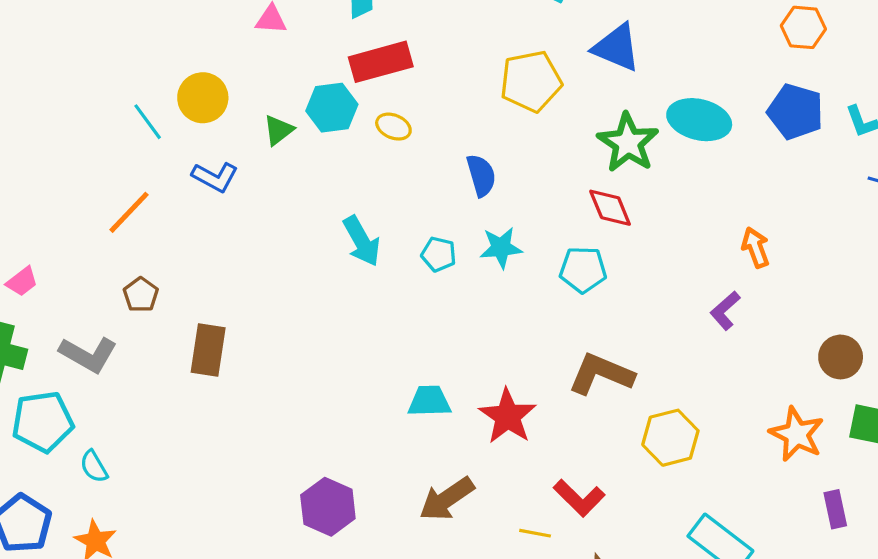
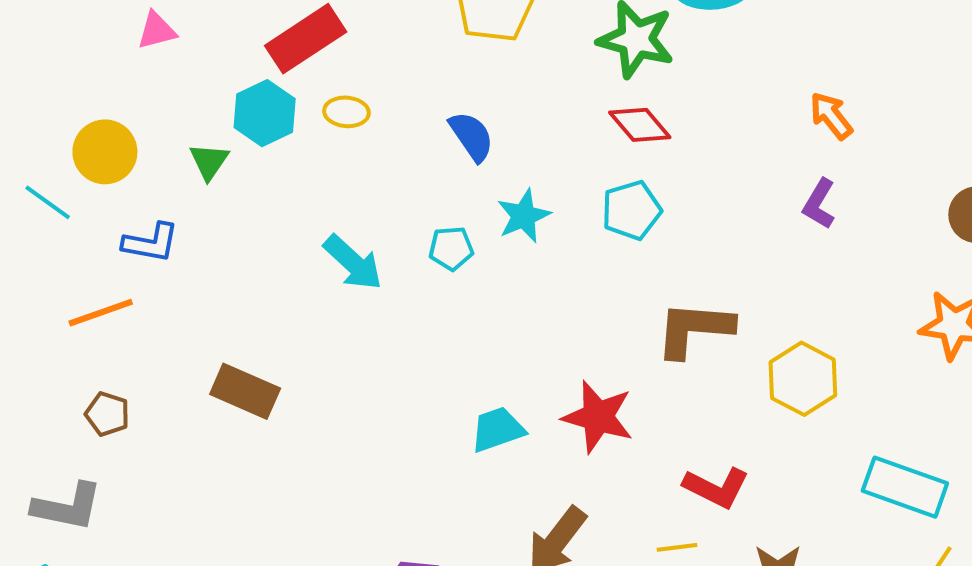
orange line: (129, 212) -> (101, 313), moved, turned 45
brown rectangle: (208, 350) -> (245, 391), moved, turned -57

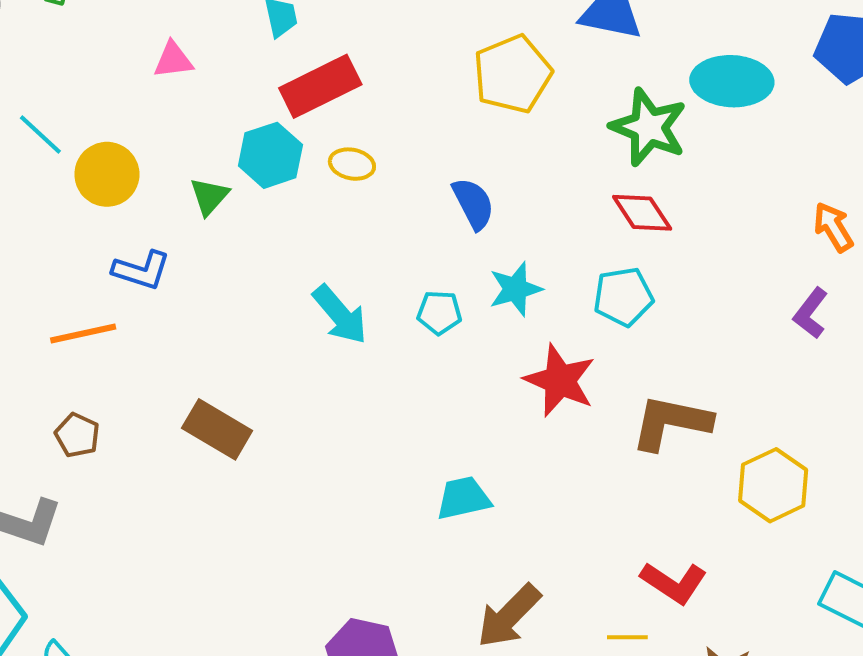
cyan line: (48, 202) -> (40, 134), moved
red star: (598, 417) -> (560, 380), moved

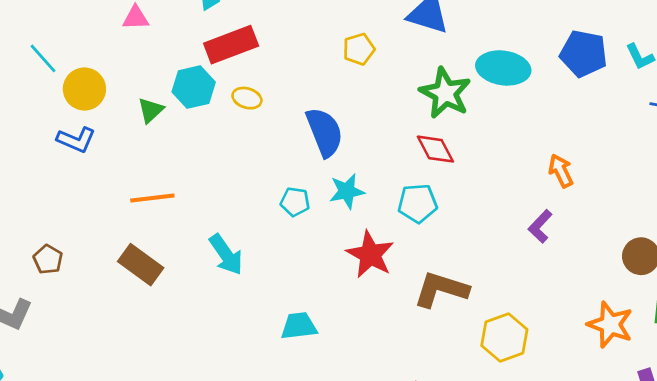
yellow pentagon: (513, 74) -> (359, 49), size x0.6
blue semicircle: (473, 204) -> (325, 132), size x1.4
blue L-shape: (141, 270) -> (76, 140), moved
cyan arrow: (340, 315) -> (226, 255), moved
orange line: (83, 334) -> (152, 198), moved

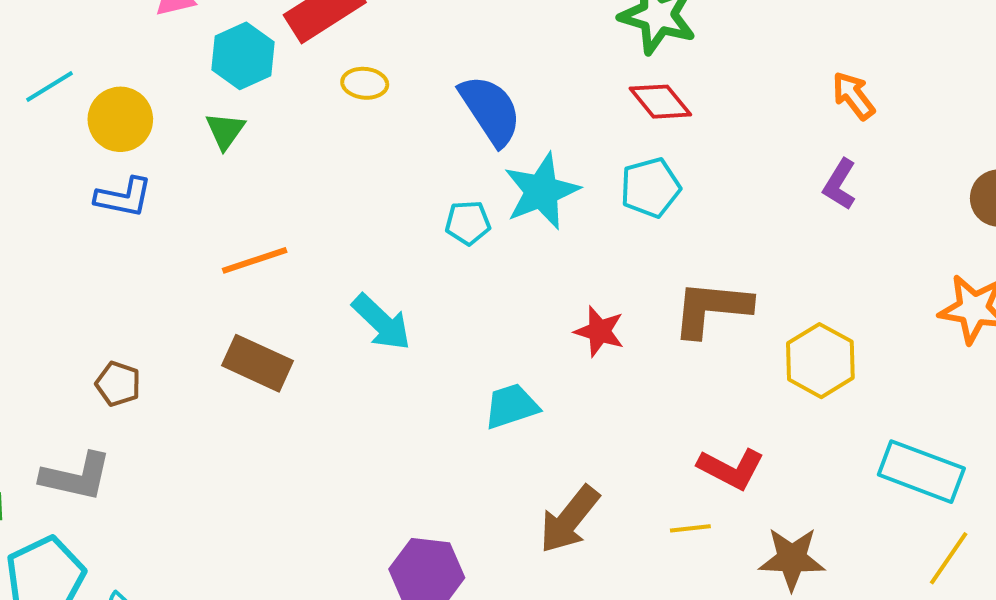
cyan line: (43, 58) -> (49, 86), turned -68
cyan hexagon: (194, 87) -> (243, 56), moved
cyan star: (347, 191) -> (542, 191), size x1.4
red star: (370, 255) -> (599, 331), moved, size x0.7

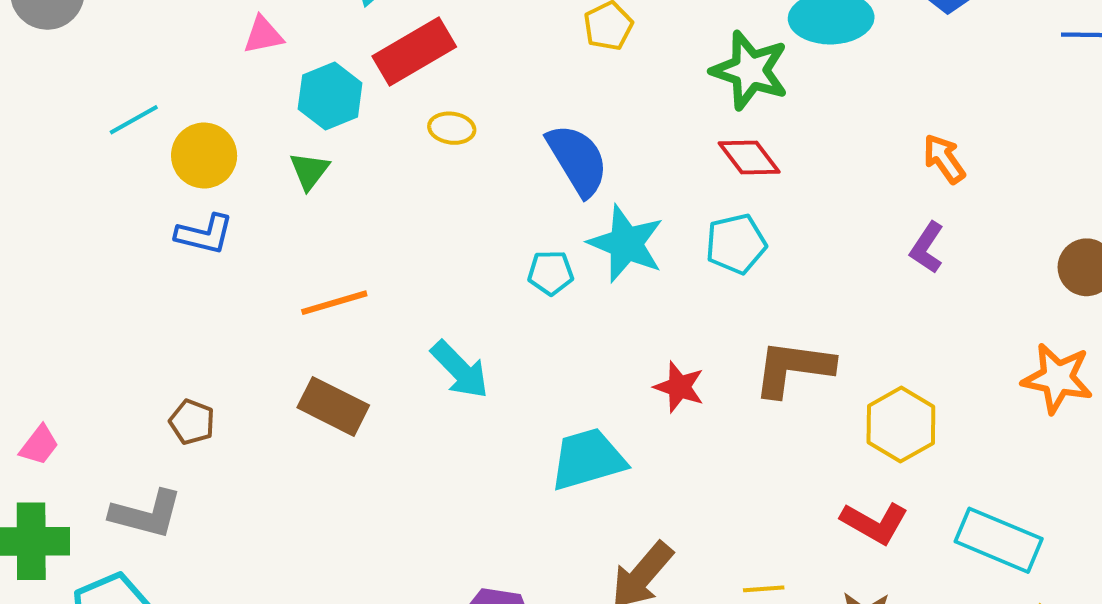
cyan star: (542, 191) -> (626, 244), turned -30
cyan trapezoid: (511, 406) -> (588, 459), size x1.4
red L-shape: (731, 469) -> (874, 523), moved

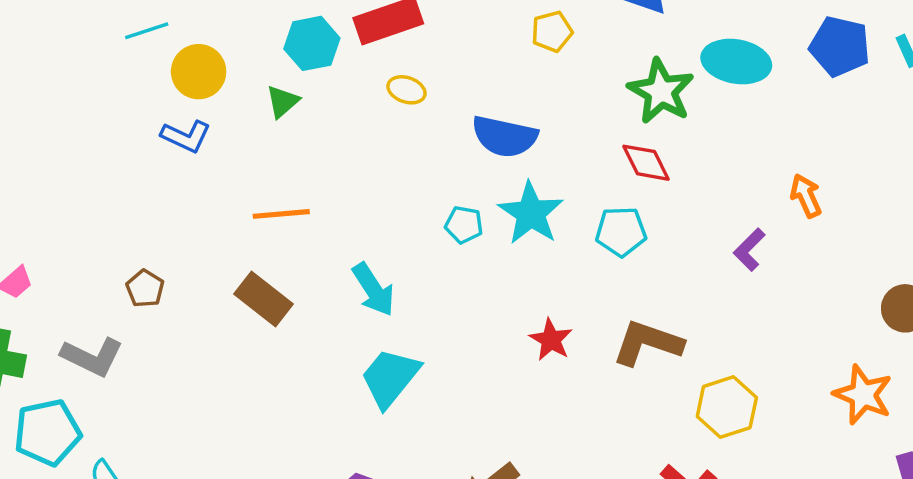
blue semicircle: (577, 160) -> (505, 136), turned 122
purple L-shape: (927, 248) -> (749, 250), moved
cyan trapezoid: (588, 459) -> (390, 378), moved, turned -46

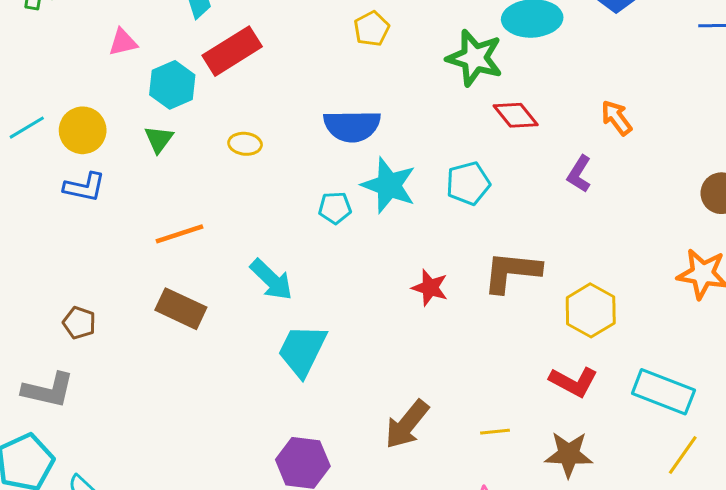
cyan line: (147, 31) -> (27, 128), moved
yellow ellipse: (406, 90) -> (245, 144), moved
red diamond: (646, 163) -> (516, 115), moved

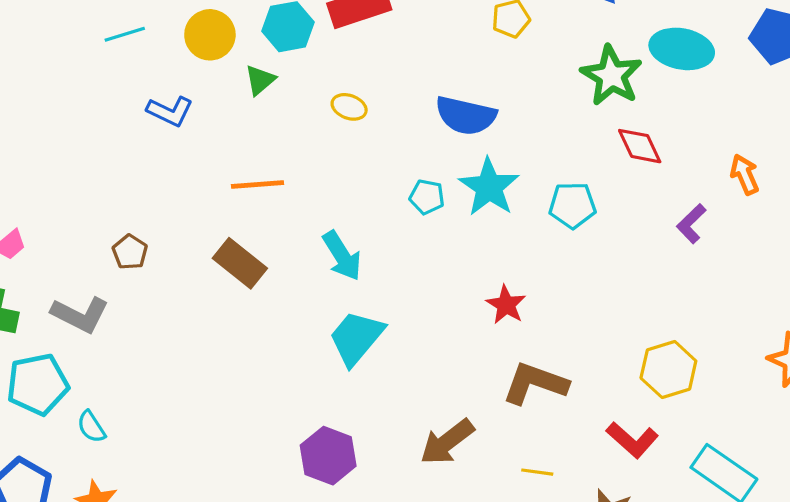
yellow circle: (83, 130) -> (210, 35), moved
brown L-shape: (512, 272) -> (535, 383), moved

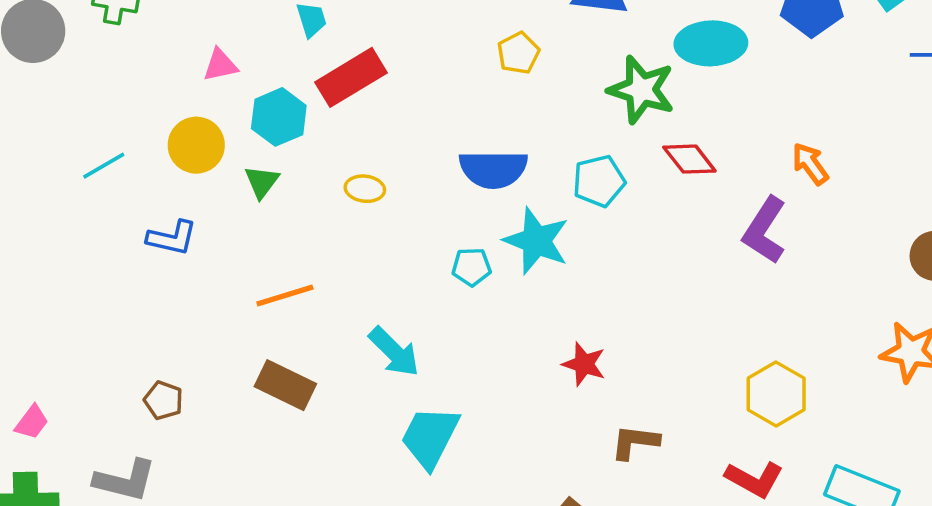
cyan pentagon: (572, 205) -> (599, 181), moved
purple L-shape: (691, 224) -> (765, 230), size x1.5
brown L-shape: (535, 383) -> (635, 442), size x0.7

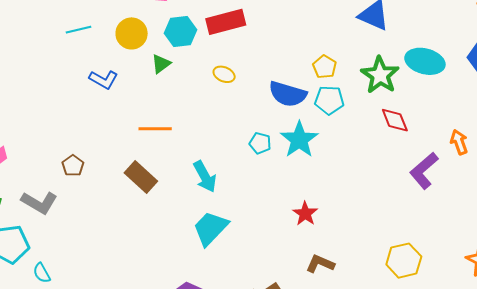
yellow pentagon: (518, 53) -> (325, 67), moved, turned -30
cyan pentagon: (599, 181) -> (329, 100), moved
yellow ellipse: (365, 189) -> (224, 74), moved

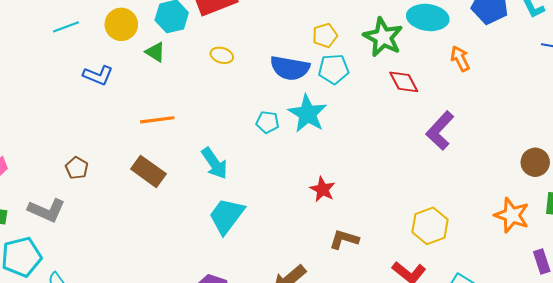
green triangle: (161, 64) -> (155, 52), turned -45
yellow pentagon: (325, 67) -> (325, 35), turned 30
orange arrow: (459, 142) -> (460, 59), moved

